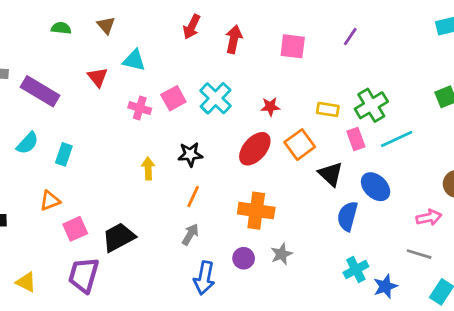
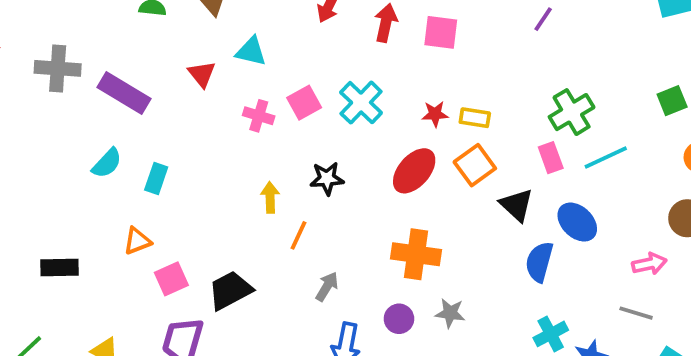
pink square: (293, 46) -> (441, 32), moved
yellow rectangle: (328, 109) -> (475, 118), moved
orange line: (193, 196) -> (298, 235), moved
gray star: (281, 254) -> (450, 313), turned 30

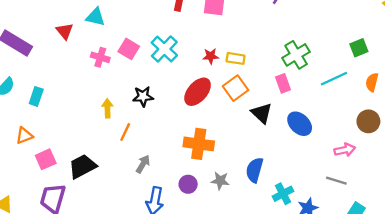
pink square: (304, 103) -> (129, 49), turned -30
cyan line: (606, 158) -> (334, 79), moved
blue semicircle: (539, 262) -> (255, 170), moved

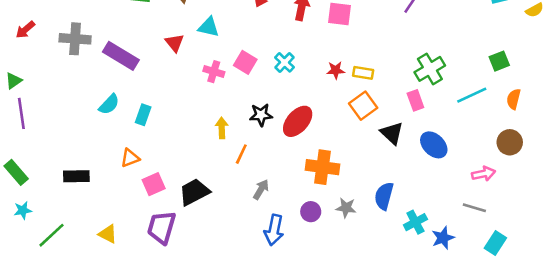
cyan cross: (164, 49) -> (285, 62), size x0.7
red ellipse: (198, 92) -> (298, 121), moved

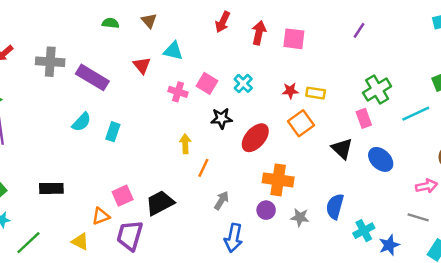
orange square: (363, 106) -> (301, 123), moved
black star: (261, 115) -> (221, 118), moved
orange triangle: (130, 158) -> (101, 216), moved
purple circle: (311, 212) -> (266, 210), moved

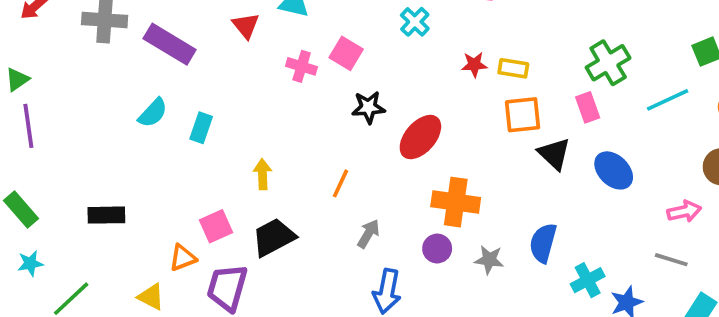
cyan cross: (243, 83) -> (415, 22), moved
orange square: (301, 123) -> (523, 115), moved, turned 30
yellow arrow: (185, 144) -> (262, 174), moved

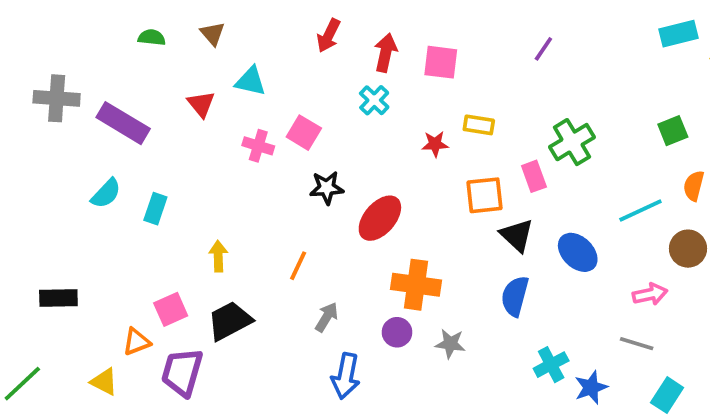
yellow rectangle: (513, 68) -> (479, 125), moved
cyan line: (668, 100) -> (640, 211), moved
pink rectangle: (588, 107) -> (534, 176), moved
blue semicircle: (543, 243) -> (515, 296), moved

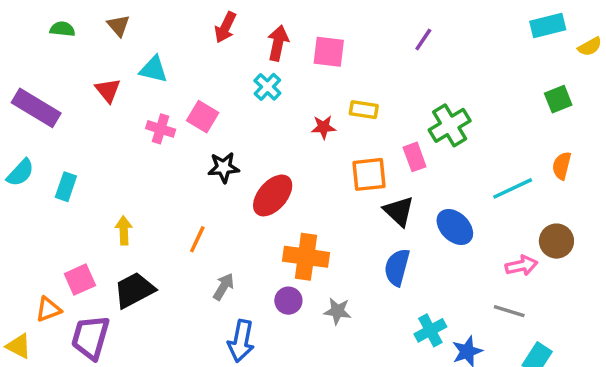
green square: (673, 131) -> (558, 99), moved
brown circle: (688, 249) -> (556, 241), moved

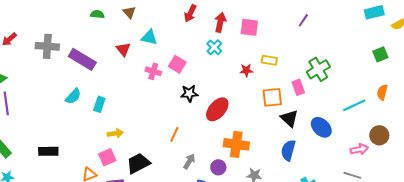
yellow arrow: (124, 231) -> (115, 133), moved, turned 84
purple circle: (288, 301) -> (218, 167), moved

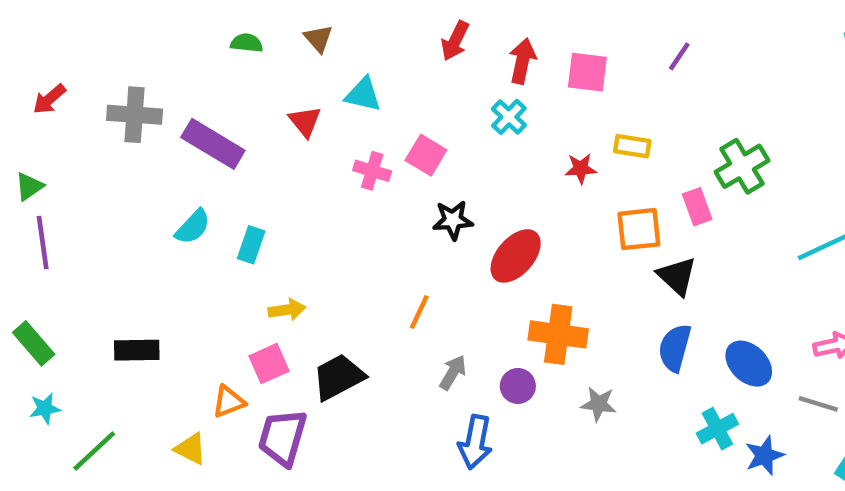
purple line: (303, 20) -> (679, 56), moved
blue ellipse: (321, 127) -> (749, 364), moved

